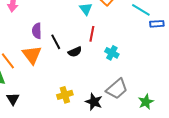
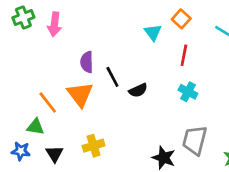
red line: (92, 34) -> (184, 55), moved
gray trapezoid: (117, 89) -> (195, 140), turned 145
yellow cross: (65, 95) -> (94, 146), moved

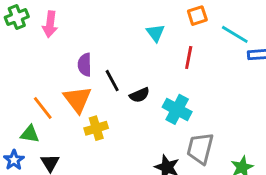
orange square: (181, 19) -> (197, 16), moved, turned 30
cyan cross: (188, 92) -> (177, 109), moved, size x1.4
yellow cross: (94, 146) -> (96, 128), moved
blue star: (21, 151) -> (14, 160), turned 30

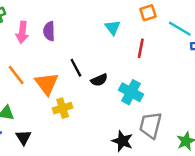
pink arrow: (50, 24) -> (22, 32), moved
purple semicircle: (85, 65) -> (49, 31), moved
orange line: (43, 108) -> (16, 75), moved

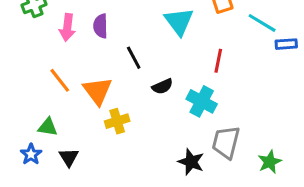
cyan triangle: (113, 27) -> (179, 21), size x1.5
red line: (141, 48) -> (218, 61), moved
black line: (76, 68) -> (134, 58), moved

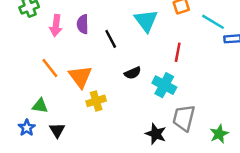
black line: (134, 58) -> (111, 39), moved

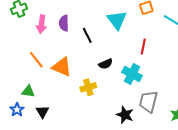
orange triangle: (80, 77) -> (62, 67), turned -30
yellow cross: (96, 101) -> (88, 87), moved

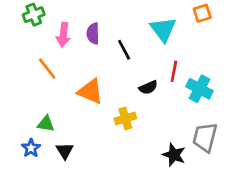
red line: (143, 47) -> (174, 71), moved
orange line: (36, 60) -> (47, 69), moved
cyan cross: (132, 74) -> (199, 89), moved

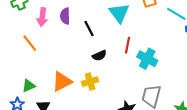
black semicircle: (148, 87) -> (99, 56), moved
orange triangle: (90, 91) -> (62, 82), moved, turned -50
green triangle: (46, 124) -> (29, 86), turned -32

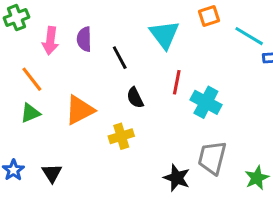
black semicircle: (99, 56) -> (135, 98), turned 88
orange triangle: (62, 82) -> (80, 110), moved
green triangle: (29, 86) -> (30, 113), moved

